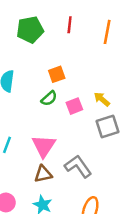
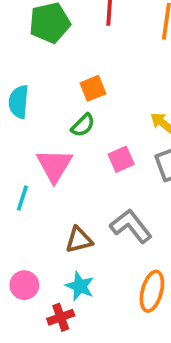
pink square: (74, 106) -> (121, 159), moved
pink triangle: (44, 146) -> (54, 165), moved

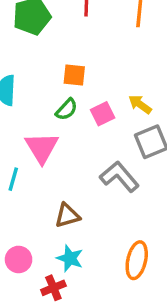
orange square: (93, 88) -> (74, 75), turned 30
pink square: (121, 159) -> (103, 114), moved
gray L-shape: (131, 226) -> (119, 177), moved

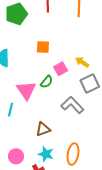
green semicircle: (67, 109) -> (47, 82), moved
orange ellipse: (137, 260) -> (73, 154), moved

